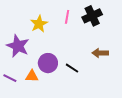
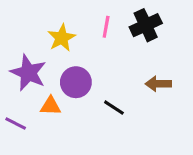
purple circle: (48, 63) -> (76, 82), moved
orange triangle: (32, 76) -> (51, 106), moved

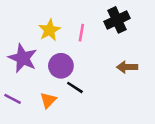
pink line: (106, 27) -> (81, 33), moved
orange triangle: (51, 106) -> (48, 100), moved, turned -48
black line: (114, 108) -> (75, 87), moved

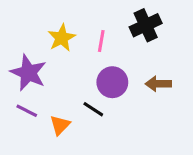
purple circle: (61, 66) -> (112, 82), moved
purple line: (13, 99) -> (27, 111), moved

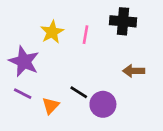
black cross: (146, 25) -> (123, 21), turned 30
purple circle: (112, 82) -> (103, 104), moved

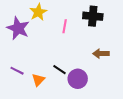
yellow star: (52, 32) -> (38, 12), moved
purple star: (24, 61) -> (18, 28), moved

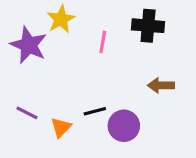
black line: (59, 70) -> (95, 111), turned -48

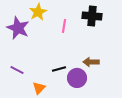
brown arrow: (161, 85) -> (91, 62), moved
orange triangle: (61, 127) -> (39, 88), moved

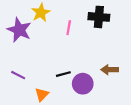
brown arrow: (91, 62) -> (110, 70), moved

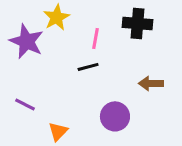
brown arrow: (110, 70) -> (151, 83), moved
black line: (63, 74) -> (88, 67), moved

